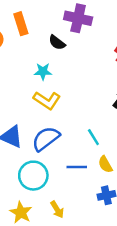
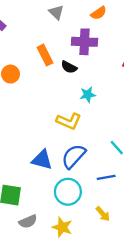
orange rectangle: (21, 24) -> (45, 55), moved
cyan star: (43, 72) -> (88, 95), moved
yellow arrow: (57, 209) -> (103, 214), moved

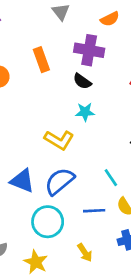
black semicircle: (69, 67) -> (82, 81), moved

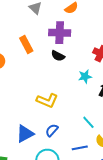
cyan star: (85, 112) -> (85, 76), moved
blue triangle: (22, 181) -> (25, 134), turned -42
blue semicircle: (59, 181) -> (52, 130), size x0.6

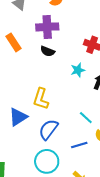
yellow L-shape: (47, 100) -> (41, 99), turned 90
blue semicircle: (52, 130) -> (48, 129), size x1.5
blue triangle: (25, 134) -> (18, 117), moved

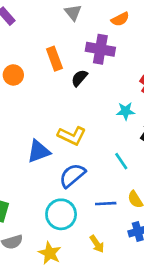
black semicircle: (48, 51) -> (79, 78), moved, turned 96
yellow L-shape: (41, 99) -> (72, 136), turned -95
cyan line: (86, 118) -> (121, 161), moved

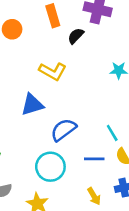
yellow L-shape: (72, 136) -> (53, 71), moved
cyan line: (121, 161) -> (112, 133), moved
yellow arrow: (97, 244) -> (94, 196), moved

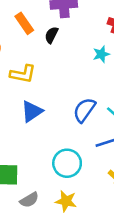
yellow L-shape: (53, 71) -> (23, 74), moved
blue semicircle: (64, 130) -> (84, 110), moved

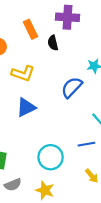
black semicircle: (51, 35) -> (53, 43), turned -48
blue semicircle: (84, 110) -> (72, 87), moved

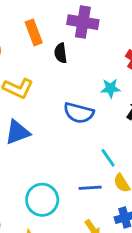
blue semicircle: (72, 87) -> (79, 113), turned -125

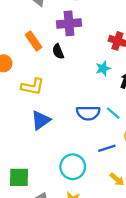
blue semicircle: (79, 113) -> (88, 113), moved
cyan line: (108, 158) -> (113, 113), moved

